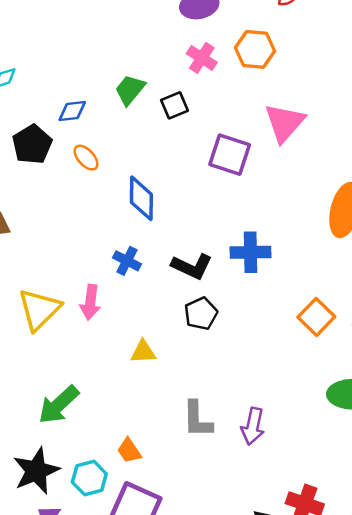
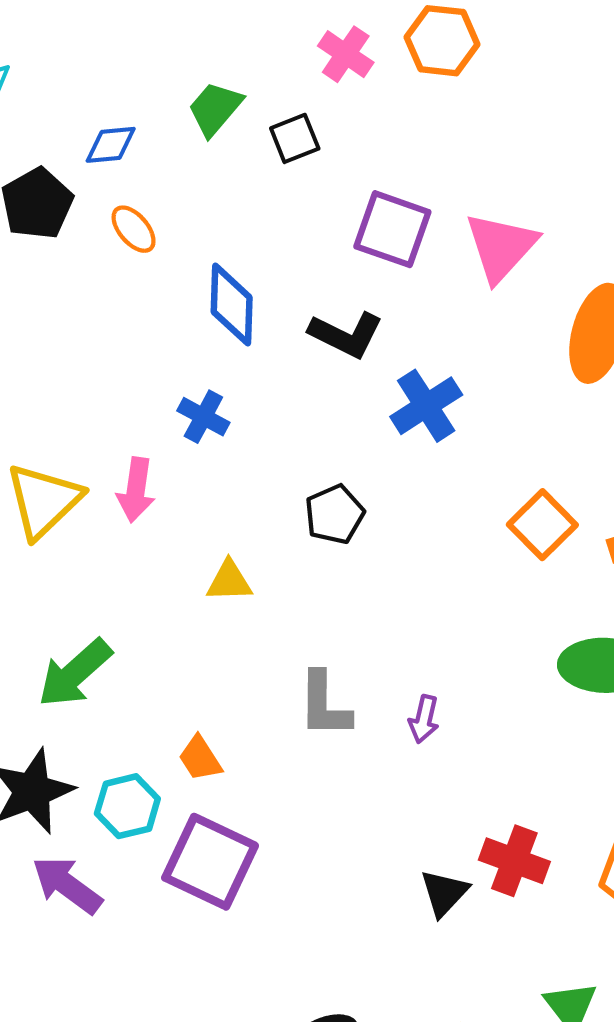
pink triangle: (285, 123) -> (501, 247), moved
blue cross: (250, 252) -> (426, 406), turned -33
black L-shape: (192, 266) -> (346, 335), moved
purple arrow: (253, 426) -> (424, 719), size x0.7

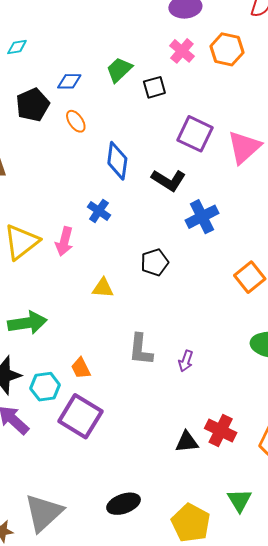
green arrow: (75, 673) -> (27, 323), turned -153
black triangle: (444, 893) -> (187, 442), turned 35

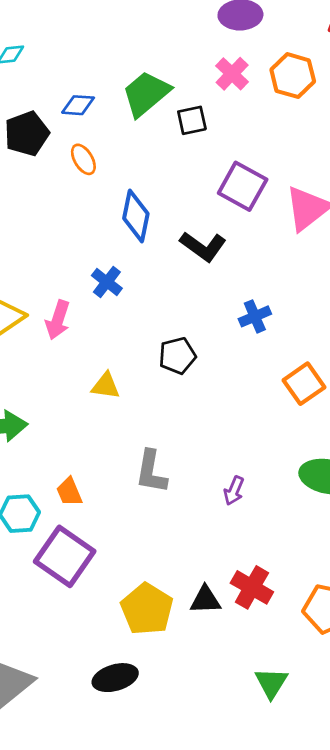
green trapezoid: (119, 70) -> (146, 94), size x1.4
blue cross: (202, 217) -> (255, 316), moved, size x0.7
purple arrow: (186, 361) -> (234, 491), moved
yellow pentagon: (191, 523) -> (147, 609), moved

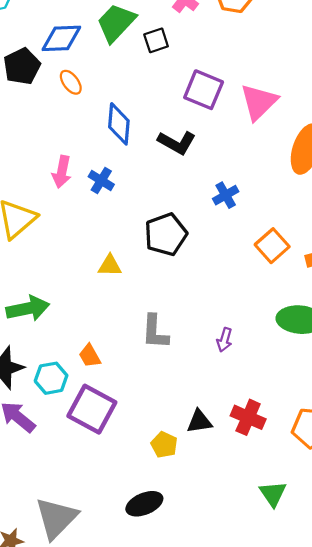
blue diamond: (78, 105) -> (61, 38), size x1.5
pink arrow: (58, 320) -> (62, 172), moved
black pentagon: (177, 356) -> (166, 234), size x1.4
black triangle: (205, 600) -> (199, 421), moved
yellow pentagon: (147, 609) -> (164, 445), size x0.6

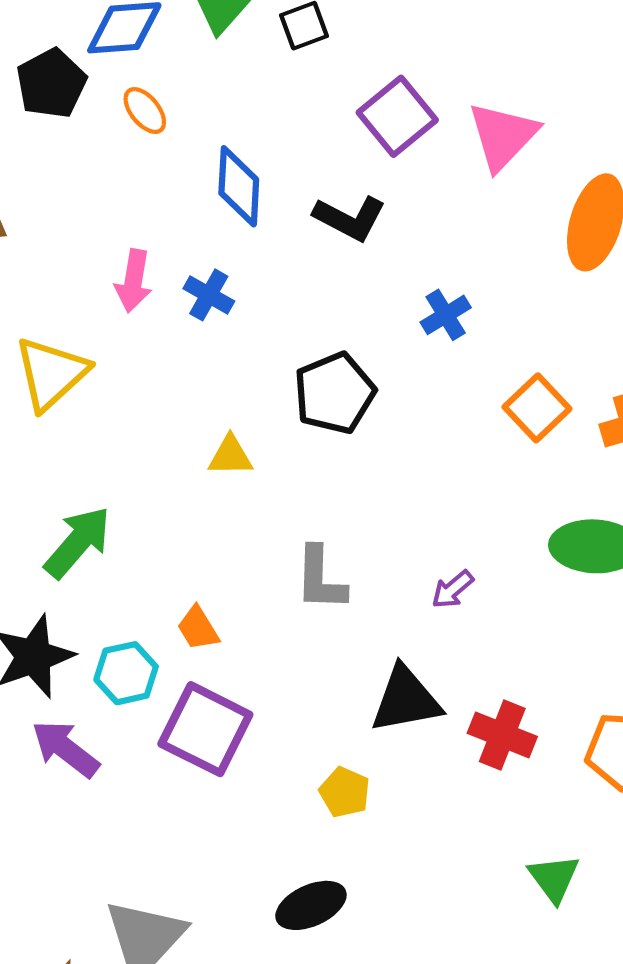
purple square: (204, 90) -> (397, 116), turned 30
green arrow: (28, 308) -> (78, 542), turned -36
purple arrow: (224, 340) -> (453, 589), turned 35
black triangle: (199, 421) -> (406, 700), moved, size x1.5

